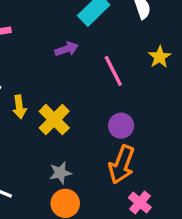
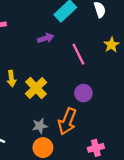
orange arrow: (122, 165) -> (67, 121), moved
pink cross: (140, 203) -> (96, 148), turned 35

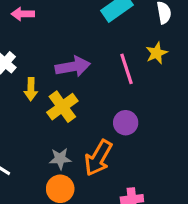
purple arrow: (46, 38) -> (73, 67), moved, size x1.5
yellow star: (111, 45) -> (157, 53), moved

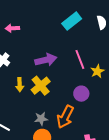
yellow star: (157, 53) -> (97, 71), moved
yellow arrow: (31, 89) -> (20, 85), moved

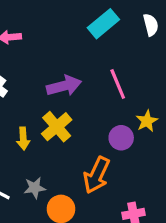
yellow star: (97, 71) -> (147, 121), moved
yellow arrow: (20, 85) -> (23, 139), moved
gray star: (41, 119) -> (35, 188), moved

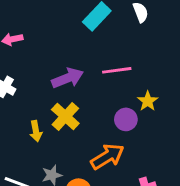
pink line: (118, 84) -> (117, 70), turned -68
orange arrow: (97, 175) -> (107, 156), turned -140

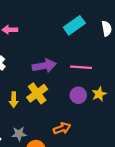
purple circle: (126, 119) -> (78, 95), moved
orange arrow: (107, 156) -> (62, 128), size x0.7

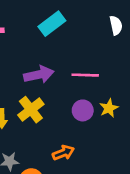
cyan rectangle: (74, 25) -> (52, 24), moved

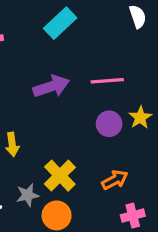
yellow cross: (31, 110) -> (60, 176), moved
orange arrow: (63, 153) -> (115, 180), moved

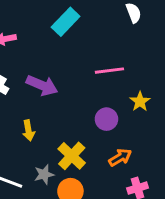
purple arrow: (51, 86) -> (42, 85), moved, turned 44
purple circle: (109, 124) -> (106, 119), moved

